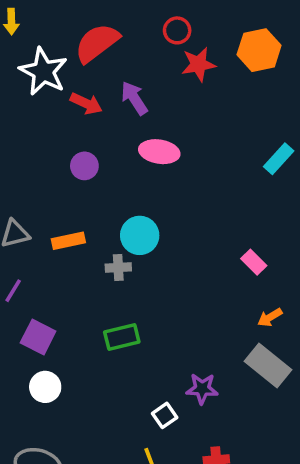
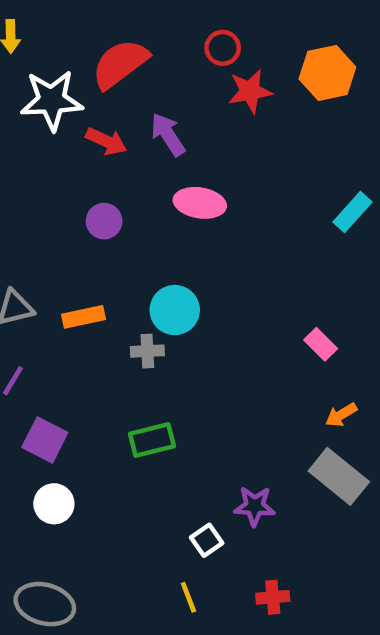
white star: (43, 71) -> (52, 100), turned -30

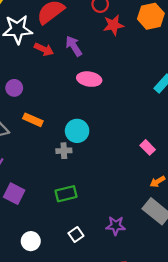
purple circle: (104, 221) -> (14, 88), moved
orange rectangle: (84, 317) -> (33, 120), moved, turned 36
white circle: (54, 504) -> (31, 241), moved
white square: (207, 540) -> (76, 235), moved

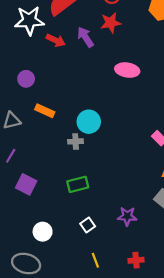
red star: (113, 25) -> (111, 23), moved
pink ellipse: (89, 79) -> (127, 70), moved

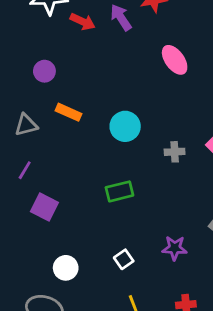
pink ellipse: (127, 70) -> (175, 60), turned 45
gray cross: (76, 141) -> (175, 152), moved
green rectangle: (78, 184) -> (119, 191), moved

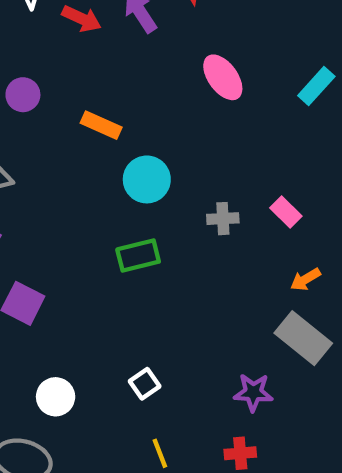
orange rectangle: (68, 112) -> (101, 125), moved
green rectangle: (119, 191) -> (138, 256), moved
purple star: (175, 248) -> (253, 392), moved

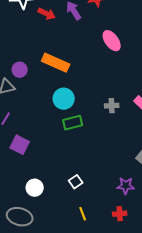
purple circle: (23, 95) -> (20, 70), moved
orange rectangle: (101, 125) -> (56, 63), size x1.5
cyan circle: (147, 179) -> (64, 99), moved

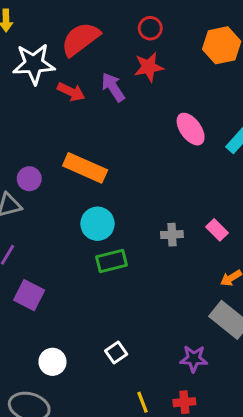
pink ellipse: (112, 41) -> (191, 129), moved
yellow line: (83, 214) -> (142, 402), moved

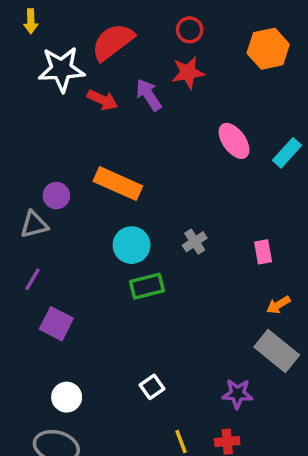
pink rectangle: (217, 230) -> (263, 252), turned 35
gray cross: (172, 235) -> (195, 242), moved, turned -30
white circle: (52, 362) -> (67, 397), moved

